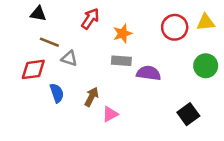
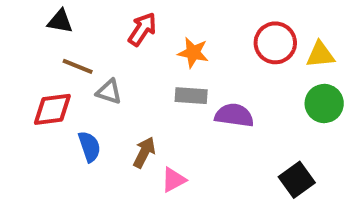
yellow triangle: (206, 22) -> (320, 55), moved
orange star: (123, 33) -> (193, 53), turned 30

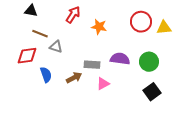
gray rectangle: (191, 96) -> (92, 65), moved
green circle: (324, 104) -> (149, 62), moved
brown arrow: (144, 152) -> (74, 78), turned 35
pink triangle: (174, 180) -> (103, 84), moved

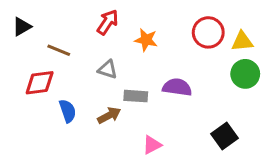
black triangle: (31, 11) -> (22, 27), moved, turned -40
gray triangle: (56, 47) -> (108, 69), moved
green circle: (149, 62) -> (245, 74), moved
pink triangle: (103, 84) -> (152, 145), moved

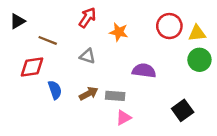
gray rectangle: (136, 96) -> (115, 96), moved

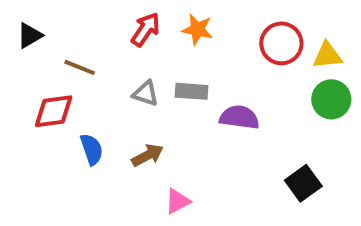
orange star: (119, 32) -> (197, 29), moved
gray rectangle: (115, 96) -> (191, 91), moved
pink triangle: (124, 118) -> (178, 201), moved

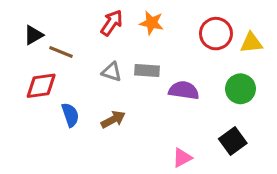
black triangle: (30, 35) -> (33, 35), moved
green circle: (331, 99) -> (240, 89), moved
pink triangle: (178, 201) -> (182, 158), moved

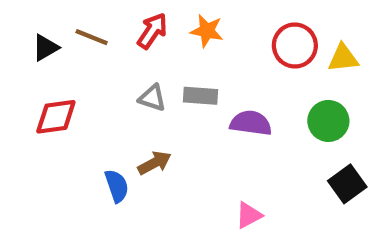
brown line: (61, 52) -> (92, 37), moved
blue semicircle: (70, 115) -> (117, 186), moved
black square: (233, 141) -> (347, 184), moved

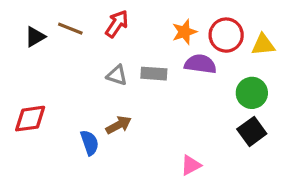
orange star: (207, 31) -> (184, 32), moved, turned -30
red diamond: (56, 117) -> (30, 119), moved
purple semicircle: (251, 123) -> (200, 64), moved
black square: (347, 184) -> (252, 131), moved

